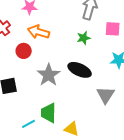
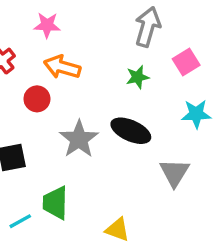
pink square: (113, 29) -> (186, 62), turned -35
green trapezoid: (49, 113) -> (55, 203), moved
cyan line: (29, 124) -> (20, 221), moved

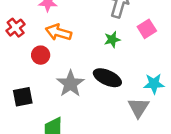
cyan star: (196, 114) -> (154, 84), moved

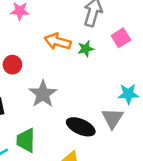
orange arrow: (58, 32) -> (58, 41), moved
black ellipse: (107, 78) -> (81, 127), moved

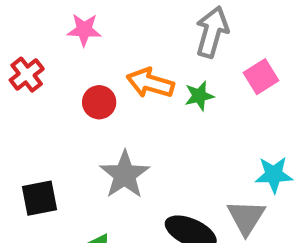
red circle: (12, 65) -> (99, 102), moved

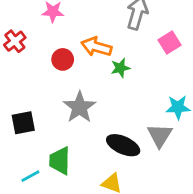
green star: (199, 96) -> (120, 68), moved

